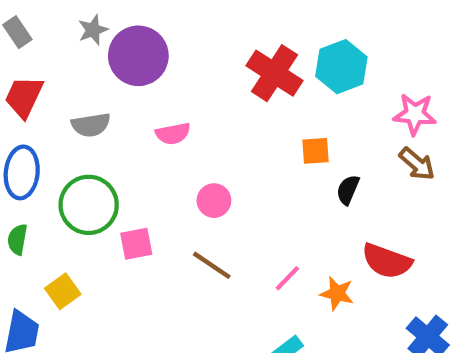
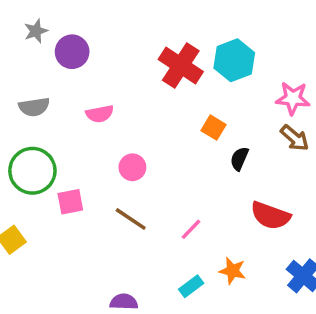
purple circle: (138, 56) -> (72, 52), size x0.7
orange square: (315, 151) -> (213, 128), turned 35
orange star: (337, 293) -> (232, 271), moved

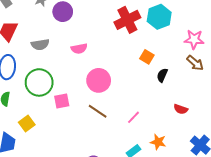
red cross: (181, 66) -> (127, 20), turned 30
pink circle: (132, 167) -> (99, 80), size x1.5
red semicircle: (270, 216) -> (181, 109), size x0.6

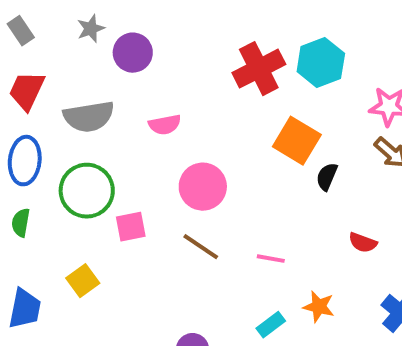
gray semicircle: (40, 44) -> (89, 117), size x1.4
orange square: (147, 57) -> (297, 141), size x1.6
pink line: (133, 117) -> (271, 259), turned 56
yellow square: (27, 124) -> (83, 281), moved

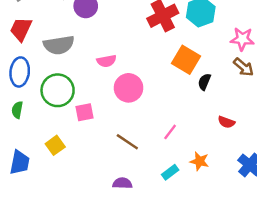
pink semicircle: (165, 125) -> (107, 61), moved
brown line: (201, 247) -> (127, 142), moved
pink line: (271, 259) -> (170, 132), turned -63

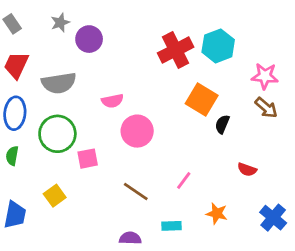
cyan rectangle: (170, 172) -> (171, 226), moved, turned 35

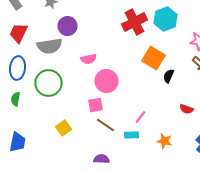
purple circle: (89, 39) -> (68, 26), moved
pink square: (88, 159) -> (96, 105), moved
yellow square: (55, 196) -> (64, 128), moved
cyan rectangle: (171, 226) -> (132, 135), moved

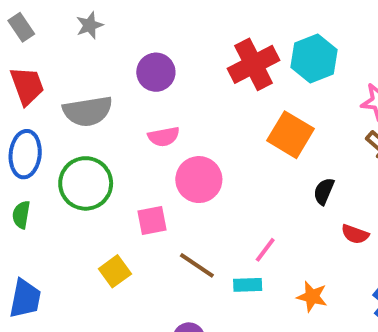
purple circle: (68, 26) -> (156, 72), moved
red trapezoid: (18, 33) -> (27, 86), turned 135
black semicircle: (168, 76) -> (324, 191), moved
pink square: (96, 105) -> (152, 221), moved

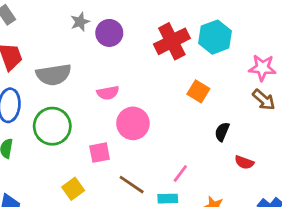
gray star: (90, 25) -> (80, 22), moved
purple circle: (156, 72) -> (109, 33), moved
orange square: (291, 135) -> (198, 91), size x0.7

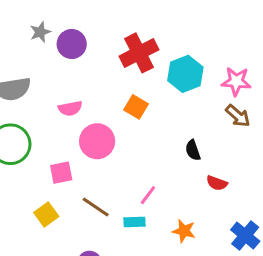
cyan hexagon: (215, 37) -> (185, 74), moved
orange square: (198, 91) -> (136, 107), moved
black semicircle: (222, 132) -> (193, 150), turned -42
yellow square: (73, 189) -> (46, 215), moved

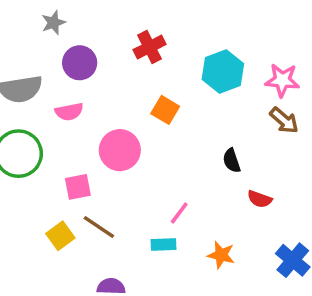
purple circle: (72, 44) -> (80, 63), moved
red cross: (139, 53) -> (150, 47), moved, size x0.7
pink semicircle: (70, 108) -> (69, 112), moved
brown line: (96, 207) -> (99, 227), moved

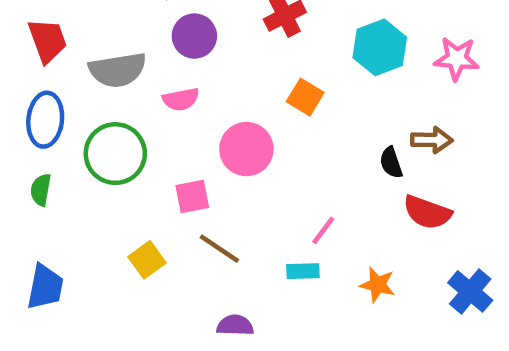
brown arrow: (284, 120) -> (432, 140), moved, turned -40
red semicircle: (260, 199) -> (427, 212), size x1.5
yellow square: (60, 236) -> (147, 260), moved

